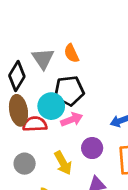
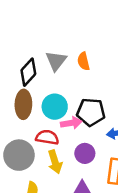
black pentagon: (69, 91) -> (91, 112), moved
red semicircle: (35, 124) -> (47, 137), moved
gray circle: (25, 164) -> (19, 155), size x1.5

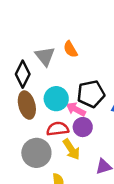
pink arrow: (71, 123) -> (76, 109), turned -126
purple circle: (85, 153) -> (83, 127), moved

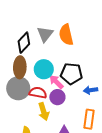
orange semicircle: (70, 49) -> (66, 35), size x1.5
gray circle: (36, 153) -> (18, 88), moved

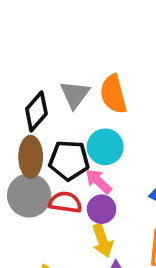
cyan circle: (44, 69) -> (105, 147), moved
black pentagon: (71, 74) -> (69, 160), moved
yellow arrow: (44, 112) -> (102, 241), moved

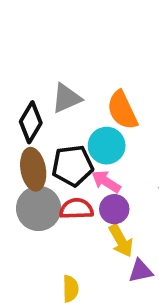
gray triangle: (75, 94) -> (66, 98), turned 40
orange semicircle: (113, 94) -> (122, 110), moved

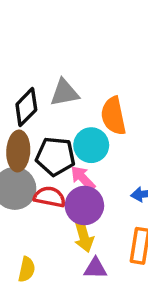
purple circle: (114, 209) -> (84, 205), size x1.4

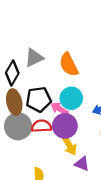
cyan circle: (91, 145) -> (71, 98), moved
purple triangle: (95, 268) -> (82, 164), turned 35

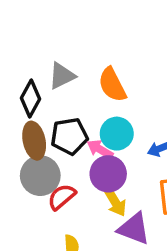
red semicircle: (41, 126) -> (62, 197), moved, turned -36
purple triangle: (82, 164) -> (134, 229), size x1.5

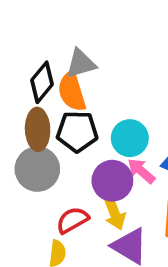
orange semicircle: (112, 85) -> (72, 91), moved
pink arrow: (100, 149) -> (141, 171), moved
red semicircle: (62, 197) -> (72, 220), moved

